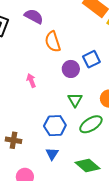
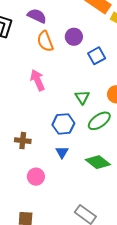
orange semicircle: (53, 42) -> (45, 41), moved
purple circle: (71, 69) -> (74, 37), moved
pink arrow: (31, 81) -> (38, 80), size x1.5

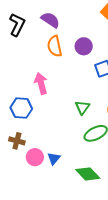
blue hexagon: (63, 124) -> (21, 108), moved
pink circle: (36, 177) -> (35, 157), moved

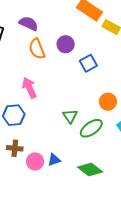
green triangle: (82, 107) -> (70, 116), moved
blue triangle: (54, 158) -> (54, 160), turned 40

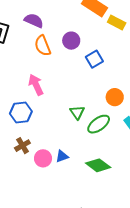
brown cross: (15, 148) -> (22, 146), turned -35

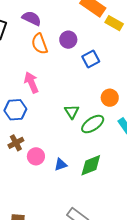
blue triangle: (62, 156) -> (61, 165), moved
green diamond: (98, 165) -> (91, 165), turned -60

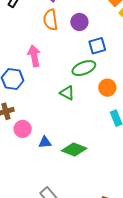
green triangle: (72, 112) -> (67, 93), turned -42
green ellipse: (93, 124) -> (84, 68), moved
green diamond: (91, 165) -> (74, 149), turned 30

